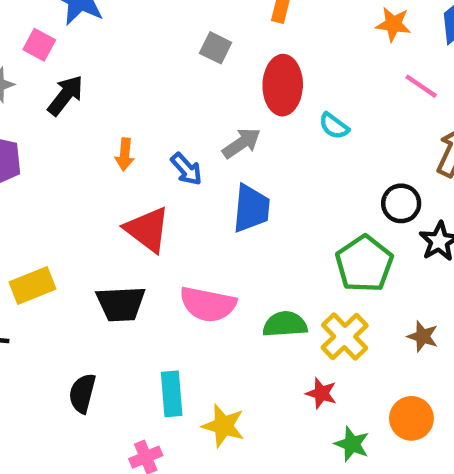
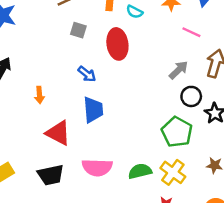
cyan semicircle: (334, 126) -> (135, 12), moved
gray arrow: (241, 143) -> (179, 70), moved
blue arrow: (186, 169) -> (87, 74), moved
blue trapezoid: (251, 208) -> (93, 110), moved

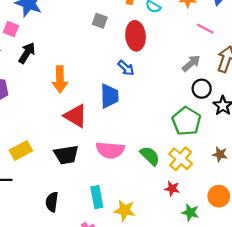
blue arrow: (87, 74) -> (126, 68), moved
orange arrow: (39, 95) -> (60, 79), size x1.6
green semicircle: (140, 171) -> (150, 156), turned 55

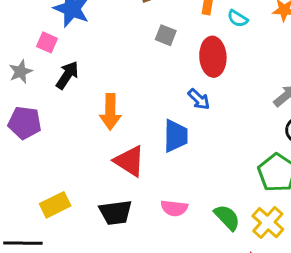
pink semicircle: (110, 150) -> (174, 208), size x0.7

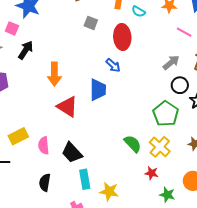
pink semicircle: (174, 208) -> (44, 146), moved, turned 78
black trapezoid: (116, 212) -> (72, 153), moved, turned 55

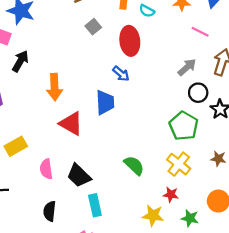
gray square: (91, 23) -> (93, 27), turned 32
yellow rectangle: (18, 136) -> (16, 146), moved
green semicircle: (133, 144) -> (134, 165), moved
yellow star: (109, 191) -> (153, 215), moved

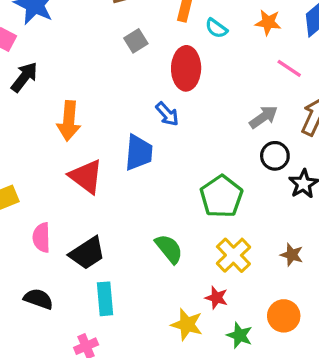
green pentagon: (184, 126) -> (221, 196), moved
black trapezoid: (79, 176) -> (87, 253), turned -85
black semicircle: (50, 211) -> (38, 299), turned 96

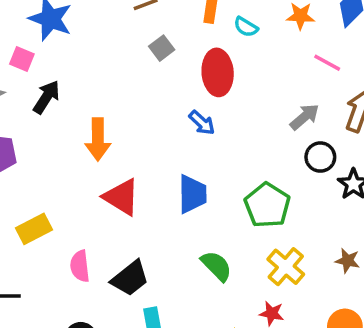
blue trapezoid: (139, 152) -> (192, 194), moved

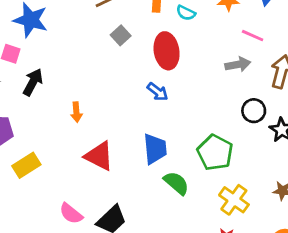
gray arrow: (305, 117) -> (238, 64), moved, turned 35
orange arrow: (98, 139) -> (76, 112), size x0.6
yellow rectangle: (34, 229) -> (26, 165), moved
pink semicircle: (80, 266) -> (71, 214), turned -40
green semicircle: (216, 266) -> (176, 183), moved

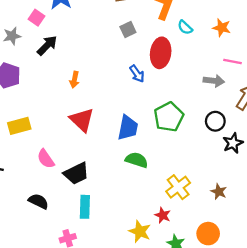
pink line: (253, 36) -> (233, 61), turned -30
blue arrow: (158, 92) -> (137, 74), moved
green pentagon: (215, 153) -> (169, 117), moved
yellow rectangle: (26, 165) -> (19, 126), moved
green semicircle: (176, 183) -> (137, 160), turned -40

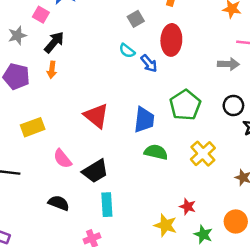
cyan semicircle: (185, 27) -> (127, 51), moved
orange arrow: (74, 80) -> (52, 70), moved
yellow cross: (178, 187) -> (203, 154), moved

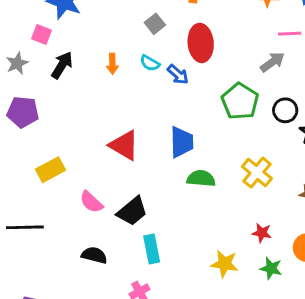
gray arrow: (228, 64) -> (272, 62), turned -30
orange arrow: (52, 70) -> (112, 64), moved
green pentagon: (185, 105) -> (240, 101), moved
red star: (188, 207) -> (262, 233), moved

